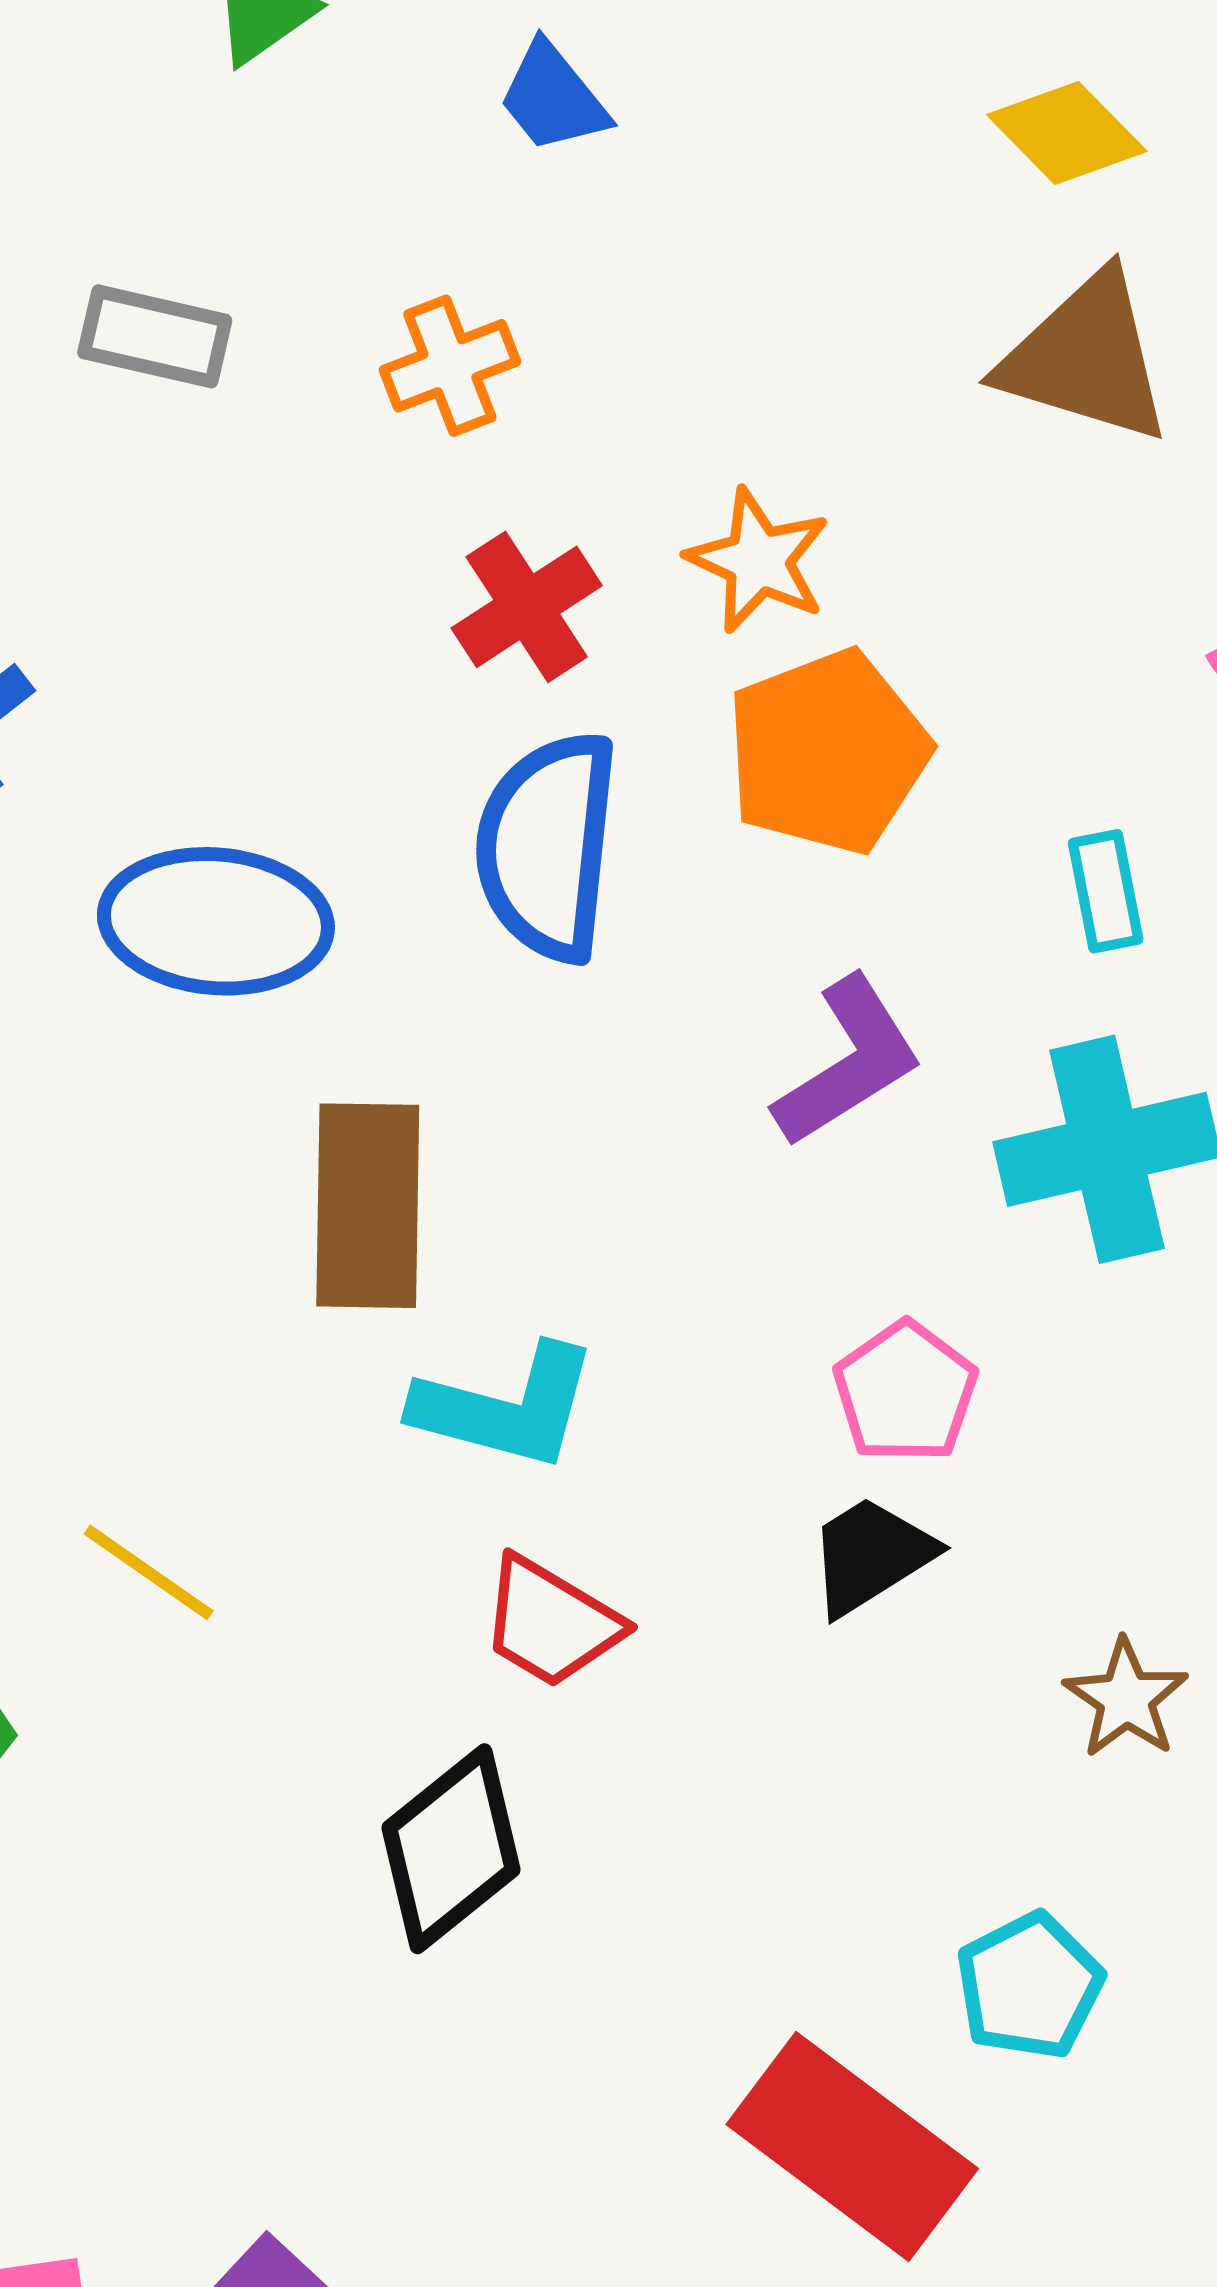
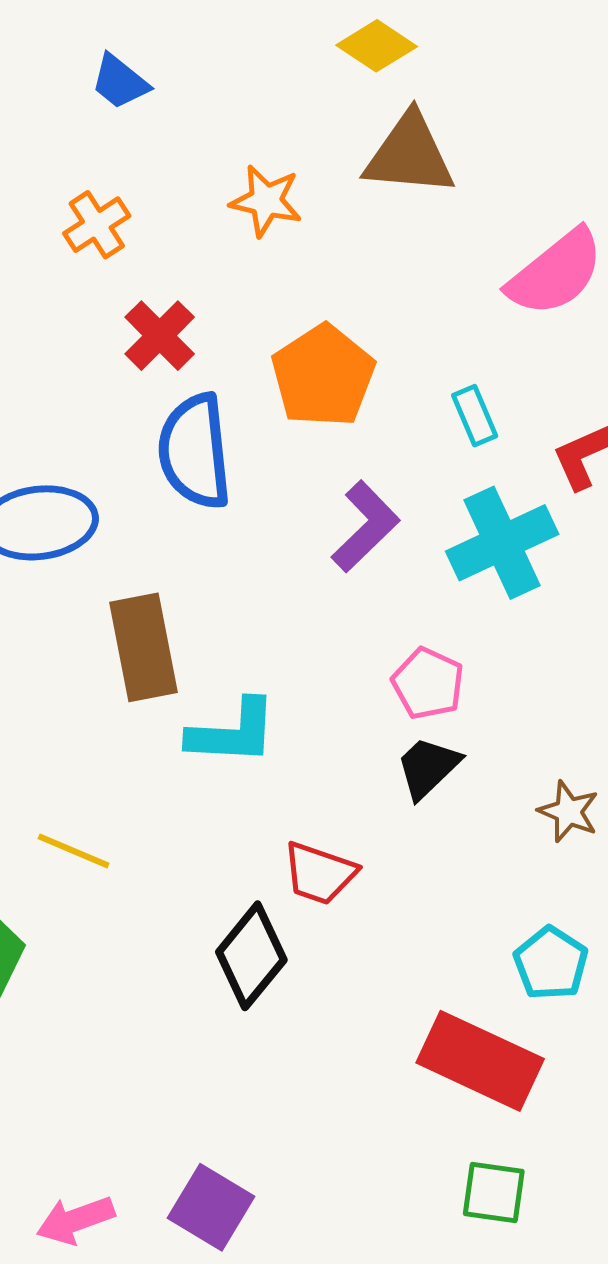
orange star: (758, 561) -> (266, 201), moved
red trapezoid: (551, 1622) -> (320, 873), moved

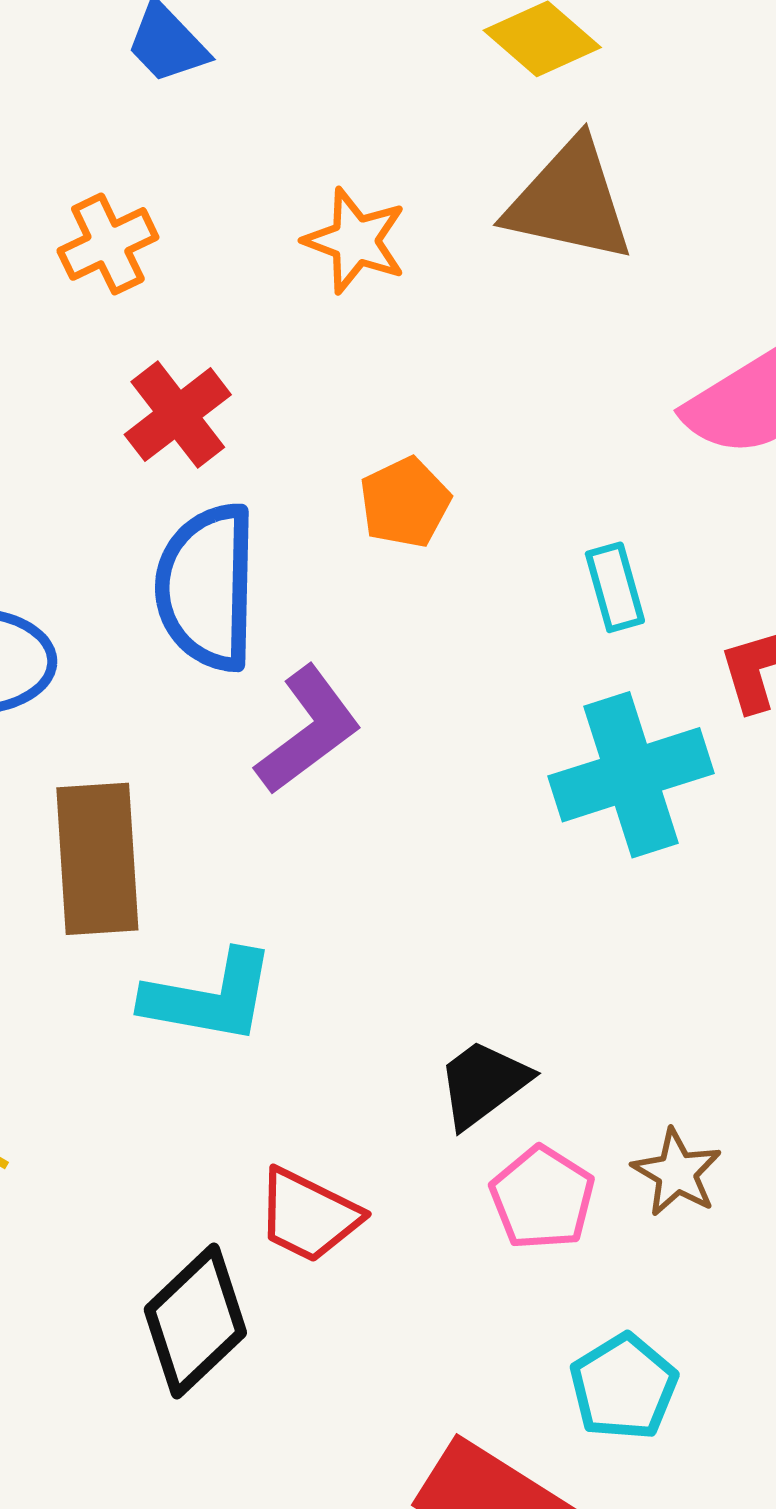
orange pentagon: (323, 376) -> (405, 502), size x0.6
purple L-shape: (365, 527) -> (308, 730), moved
pink pentagon: (428, 683) -> (542, 1198), moved

